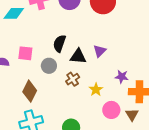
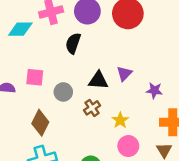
black semicircle: (59, 43) -> (73, 43), moved
purple star: (122, 77) -> (154, 91), moved
pink circle: (111, 110) -> (128, 146), moved

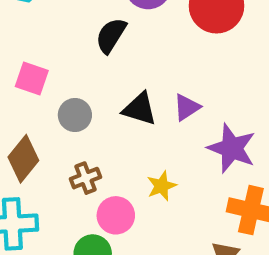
purple star: (154, 91) -> (232, 148), size x1.6
brown cross: (92, 108) -> (85, 178), moved
pink circle: (128, 146) -> (116, 215), moved

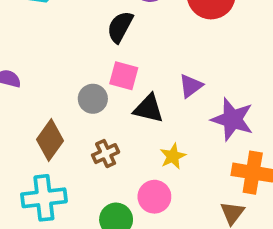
pink square: (32, 78) -> (124, 76), moved
black triangle: (140, 109) -> (149, 108), moved
pink circle: (116, 215) -> (154, 197), moved

